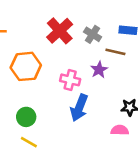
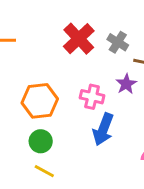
orange hexagon: (26, 66) -> (40, 101), moved

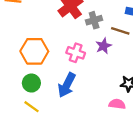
gray cross: (118, 42) -> (94, 20), moved, turned 35
blue arrow: (103, 129) -> (67, 85), moved

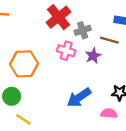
pink cross: (76, 53) -> (66, 51), moved
green circle: (31, 83) -> (12, 96), moved
blue arrow: (67, 85) -> (79, 98), moved, turned 30

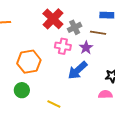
blue arrow: (79, 98) -> (78, 70), moved
yellow line: (23, 119) -> (54, 104), moved

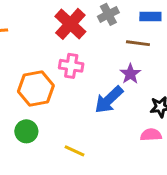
gray cross: (75, 27) -> (108, 14), moved
pink cross: (63, 46) -> (71, 66), moved
purple star: (86, 48) -> (130, 74), moved

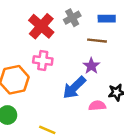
pink semicircle: (151, 135) -> (97, 106), moved

